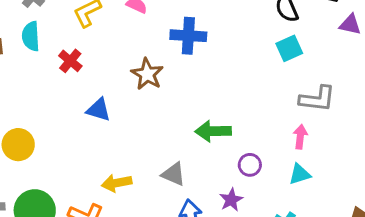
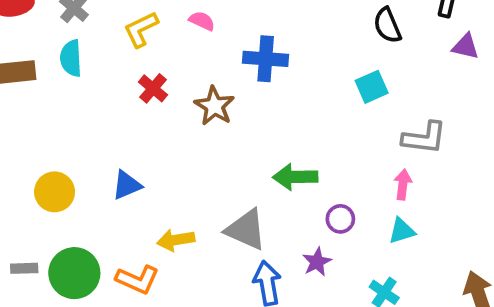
cyan square: (289, 48) -> (372, 87), moved
red cross: (70, 61) -> (153, 88), moved
blue triangle: (98, 110) -> (127, 185), moved, turned -40
gray triangle: (173, 174) -> (246, 230), size x1.4

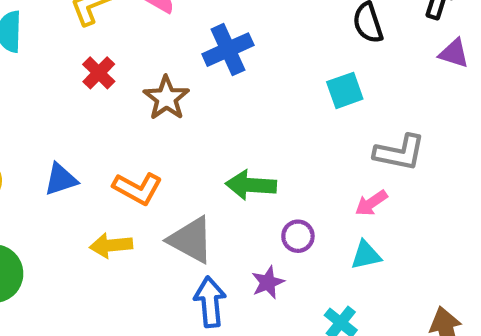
blue cross: (266, 59) -> (228, 50), turned -33
pink arrow: (403, 185) -> (371, 203), turned -136
orange L-shape: (137, 280) -> (138, 188), moved

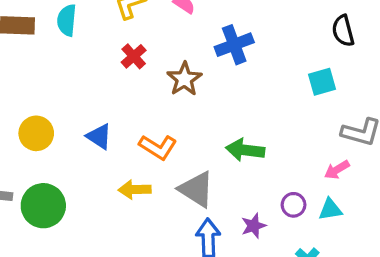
blue triangle: (61, 179) -> (99, 136), turned 48
purple circle: (298, 236) -> (294, 205), moved

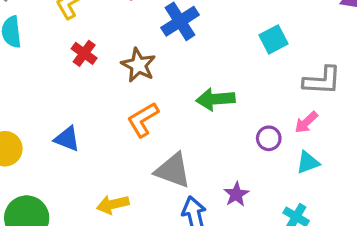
orange L-shape: (158, 147) -> (143, 120), moved, turned 129
green arrow: (245, 150) -> (215, 99), moved
yellow arrow: (135, 190) -> (113, 204), moved
purple circle: (294, 205) -> (269, 138), moved

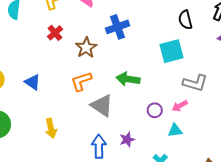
cyan square: (274, 39) -> (172, 51), size x1.4
gray triangle: (173, 170) -> (102, 105), moved
yellow arrow: (113, 204) -> (51, 128), turned -102

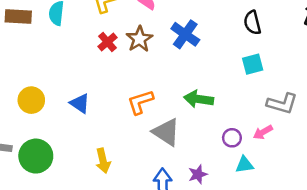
black semicircle: (185, 20) -> (252, 23), moved
blue cross: (118, 27) -> (185, 34), turned -35
brown star: (86, 48) -> (139, 39), moved
cyan square: (172, 51) -> (253, 64), size x0.7
cyan triangle: (175, 130) -> (244, 165), moved

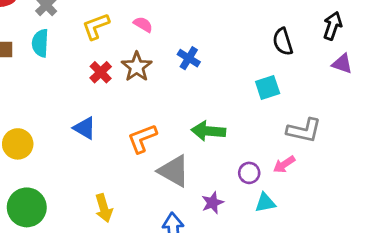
black semicircle: (252, 23) -> (283, 42), moved
blue cross: (185, 34) -> (189, 58), size x0.7
blue triangle: (80, 103) -> (85, 128), moved
purple star: (198, 174) -> (213, 203), moved

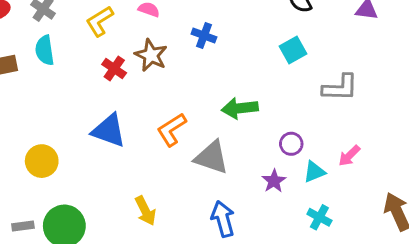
blue triangle: (85, 128) -> (109, 131), size x1.4
pink arrow: (284, 164) -> (349, 156), moved
purple star: (213, 203) -> (274, 181), moved

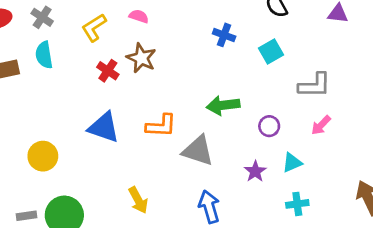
blue cross: (204, 36) -> (224, 35), moved
orange L-shape: (172, 130) -> (161, 126), turned -144
purple circle: (291, 144) -> (269, 126), moved
pink arrow: (349, 156) -> (321, 125), moved
cyan cross: (319, 217) -> (297, 204), turned -35

